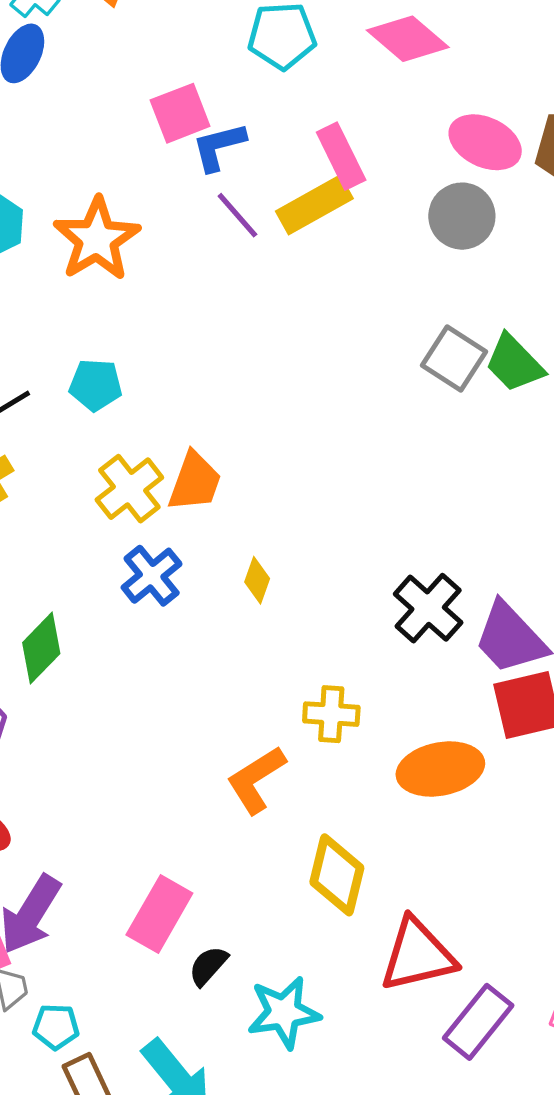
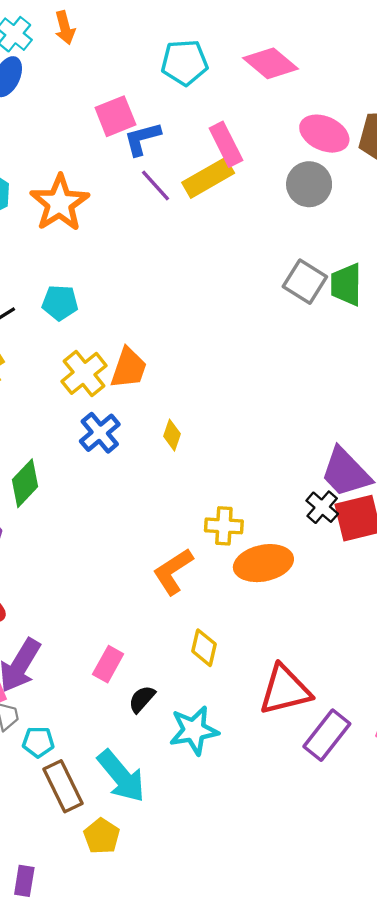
green trapezoid: (514, 363) -> (346, 284), turned 45
black cross: (428, 608) -> (322, 507), moved, size x0.7
orange ellipse: (440, 769) -> (263, 563), moved
yellow diamond: (337, 875) -> (204, 648), moved, size x0.7
pink rectangle: (159, 914) -> (108, 664), size x0.7

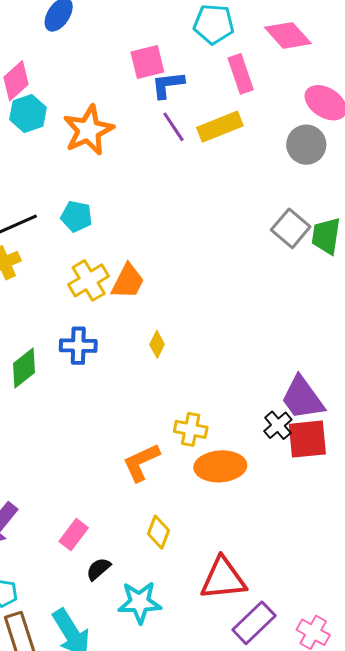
pink rectangle: (226, 144) -> (241, 74), moved
blue cross: (100, 433) -> (78, 346), moved, turned 33

